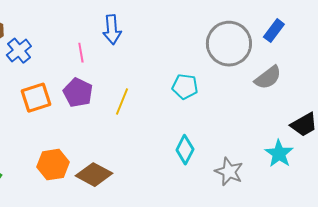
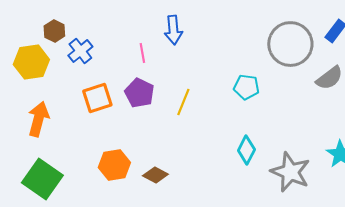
gray star: (229, 172) -> (290, 172), size x1.4
brown diamond: (94, 175) -> (155, 175), size x0.7

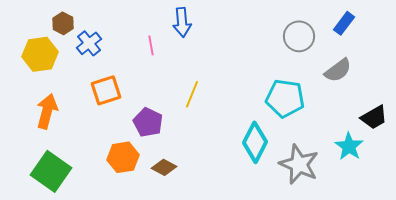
gray circle: (290, 44) -> (299, 36), size x0.7
cyan pentagon: (246, 87) -> (285, 98), moved, size x1.5
purple pentagon: (139, 93) -> (148, 122), moved
cyan diamond: (246, 150) -> (255, 142), size x1.4

